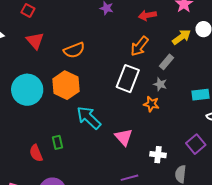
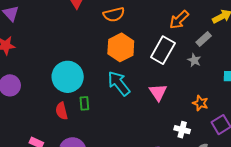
orange hexagon: (66, 85) -> (121, 47), moved
cyan circle: (27, 90) -> (68, 77), moved
orange star: (151, 104) -> (200, 103), moved
pink triangle: (124, 137) -> (158, 92), moved

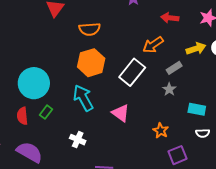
gray star: (194, 60) -> (169, 89), moved
pink triangle: (158, 92) -> (121, 113), turned -30
green rectangle: (84, 103) -> (46, 112), turned 32
white cross: (182, 130) -> (78, 140), moved

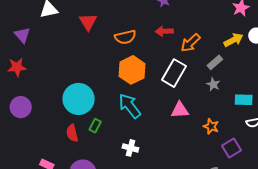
red arrow: (170, 18) -> (164, 31), moved
pink triangle: (121, 113) -> (180, 110), moved, turned -30

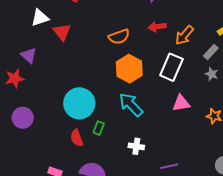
red triangle: (88, 22) -> (62, 32), moved
purple triangle: (22, 35) -> (29, 55), moved

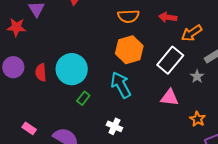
gray star: (212, 74) -> (197, 76), moved
red semicircle: (77, 138) -> (41, 72), moved

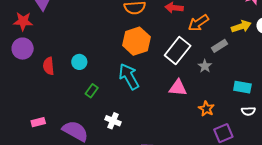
purple circle: (13, 67) -> (23, 49), moved
cyan circle: (72, 69) -> (79, 62), size x0.5
white cross: (114, 126) -> (113, 121), moved
pink rectangle: (29, 128) -> (38, 122), turned -48

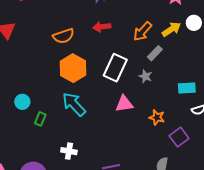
orange arrow: (198, 23) -> (142, 31), moved
green rectangle: (92, 91) -> (40, 119), moved

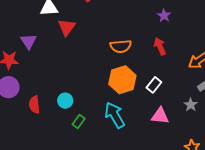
red arrow: (102, 27) -> (160, 46), turned 60
white rectangle: (115, 68) -> (154, 85), moved, size x0.6
pink triangle: (124, 104) -> (160, 116), moved

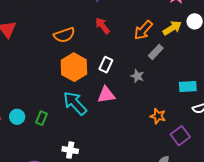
cyan circle: (65, 101) -> (17, 117), moved
gray star: (191, 105) -> (137, 76), moved
pink triangle: (160, 116) -> (106, 95), moved

